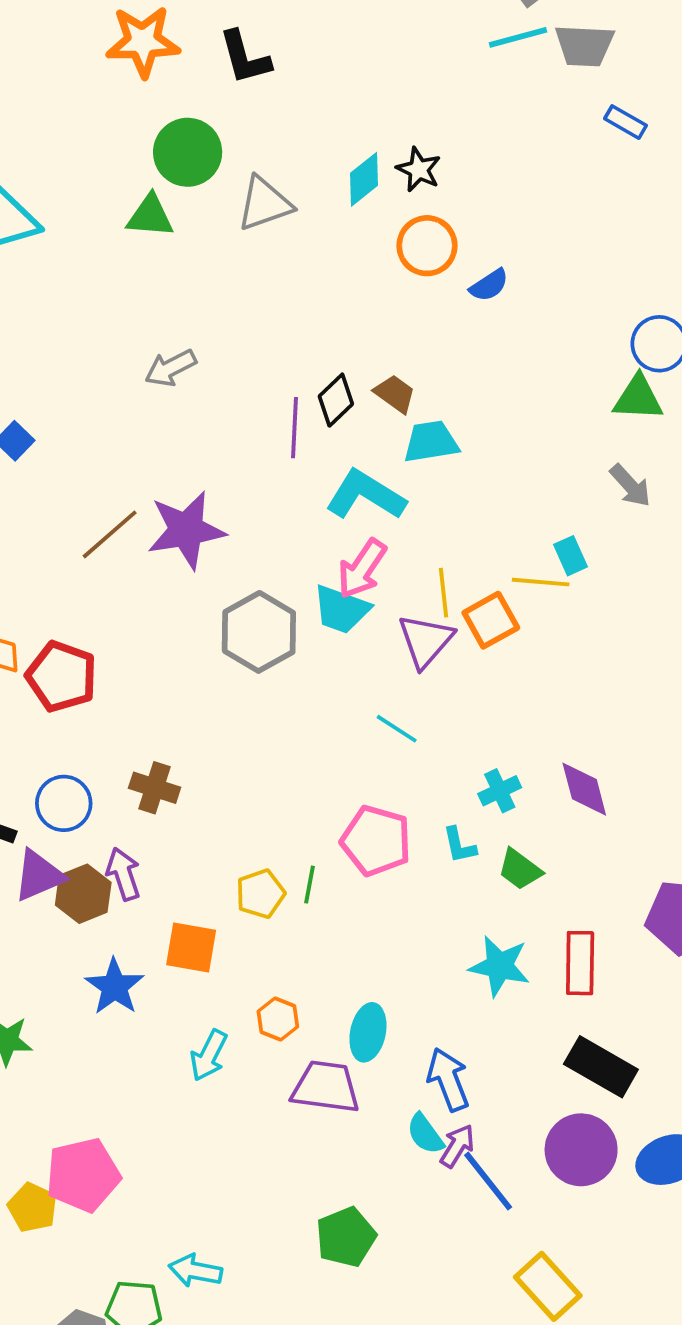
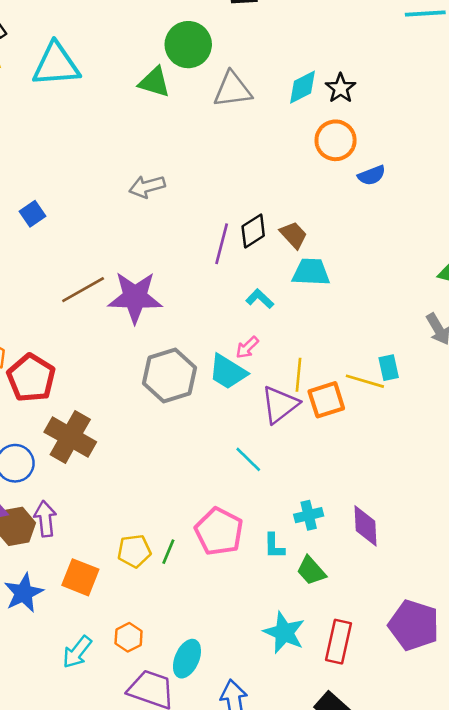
cyan L-shape: (365, 495) -> (260, 299), size x0.5
pink arrow: (362, 569) -> (247, 347), size x0.6
brown cross: (155, 788) -> (70, 437), moved, size x1.5

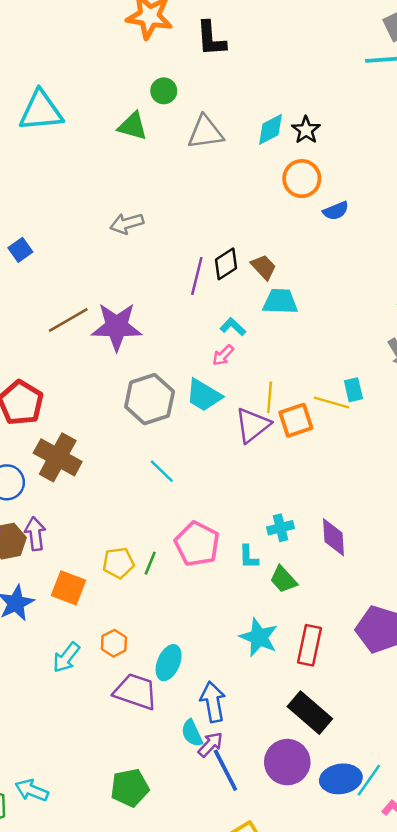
green circle: (188, 45) -> (164, 91), size x0.6
pink arrow: (247, 347) -> (223, 355), moved
cyan line: (248, 459) -> (162, 471), moved

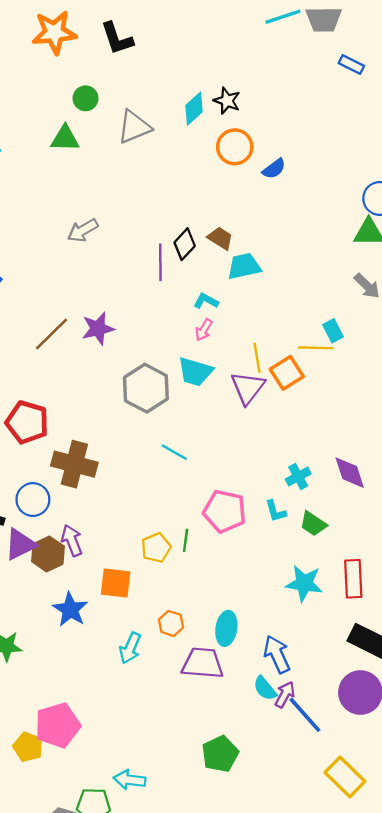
purple star: (117, 327) -> (98, 329), size x0.7

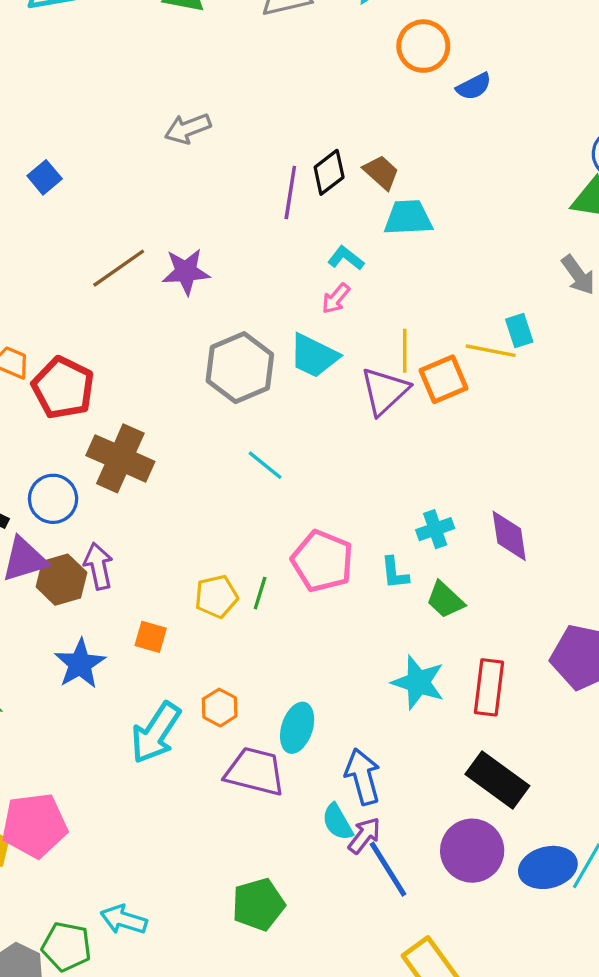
orange square: (116, 583) -> (151, 637), size x0.7
cyan arrow: (130, 648) -> (156, 733), size x1.4

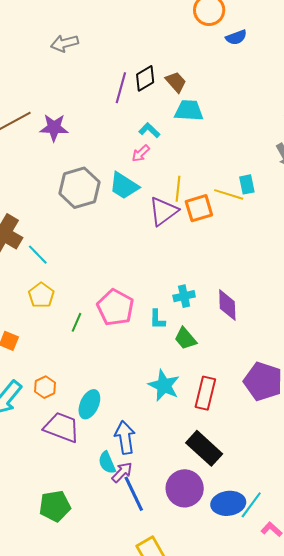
cyan line: (265, 465) -> (38, 255), moved
yellow pentagon: (216, 596) -> (41, 295), moved, turned -30

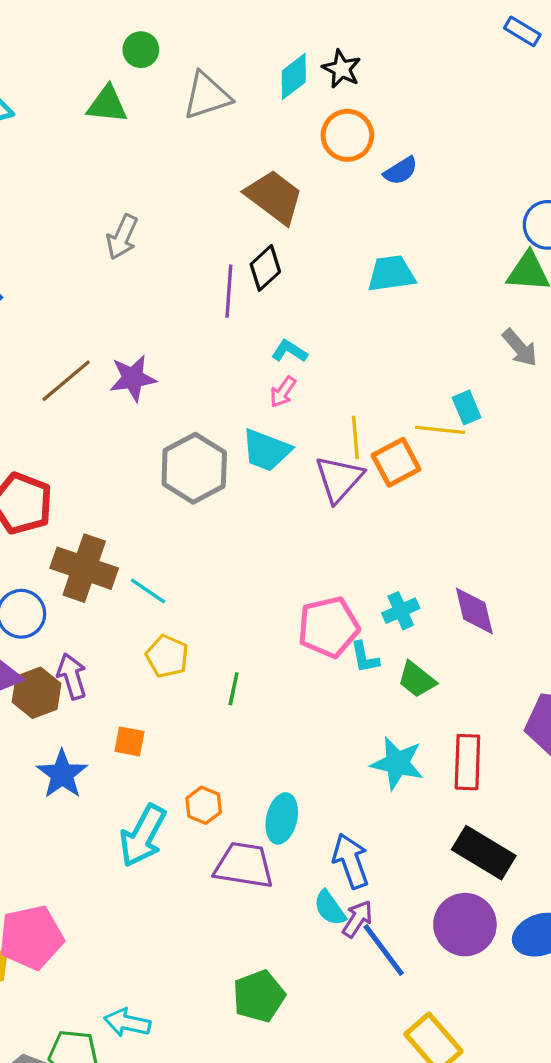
gray arrow: (64, 43) -> (122, 237), turned -40
brown trapezoid: (176, 82) -> (274, 197), moved, size x1.6
cyan trapezoid: (189, 110) -> (391, 274), moved
pink pentagon: (115, 308) -> (329, 627), moved, turned -30

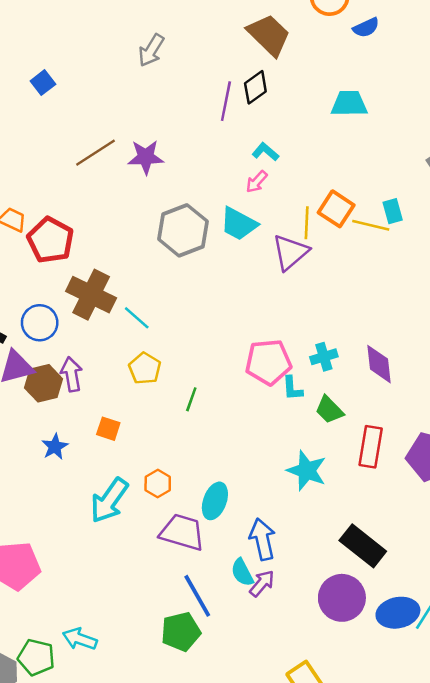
orange square: (396, 462) -> (336, 209), moved, turned -36
red rectangle: (467, 762) -> (371, 447), moved
blue star: (62, 774) -> (55, 447), size x0.7
blue line: (384, 950) -> (197, 596), moved

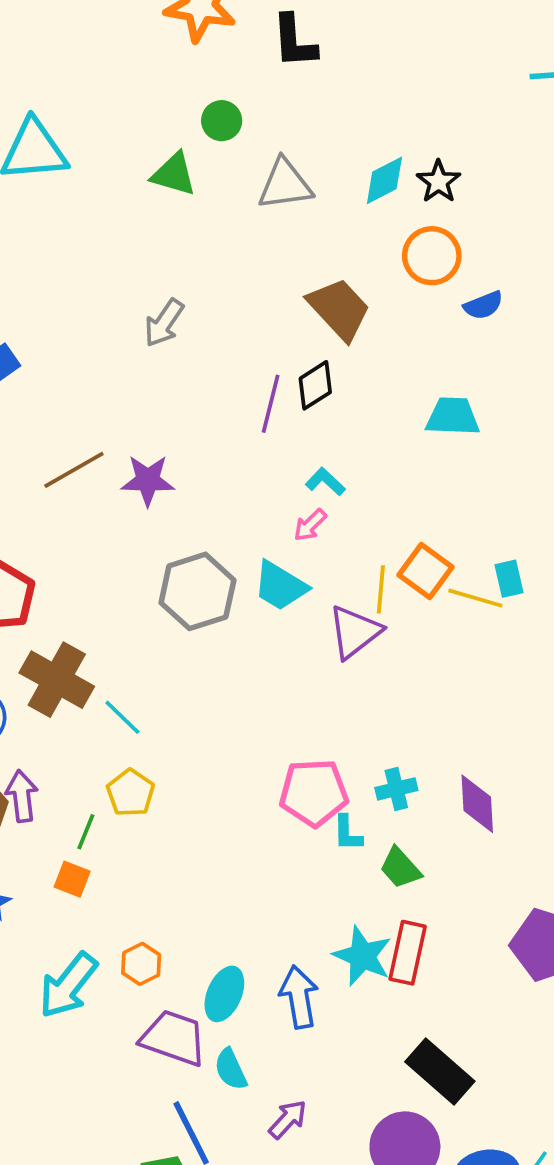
green line: (191, 399) -> (86, 832), moved
red rectangle: (371, 447) -> (408, 953), moved
blue arrow: (262, 539) -> (299, 997), moved
cyan semicircle: (242, 572) -> (231, 1069), moved

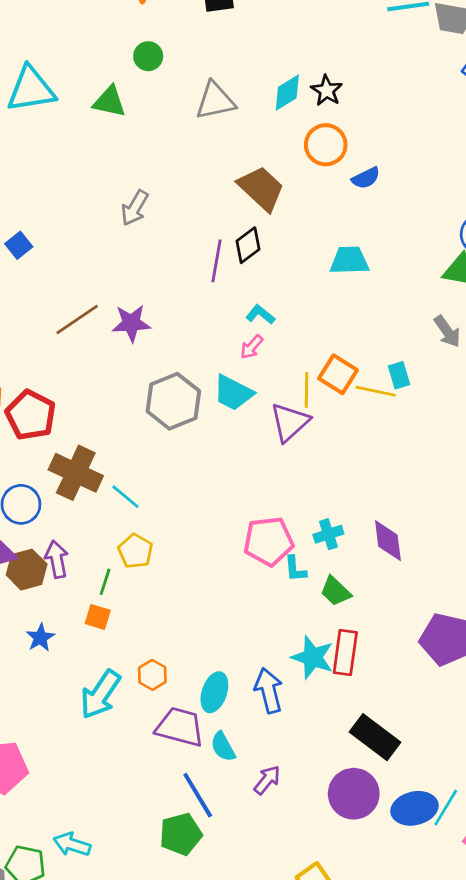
green circle: (222, 121) -> (148, 56), moved
green triangle: (174, 174) -> (109, 102), moved

